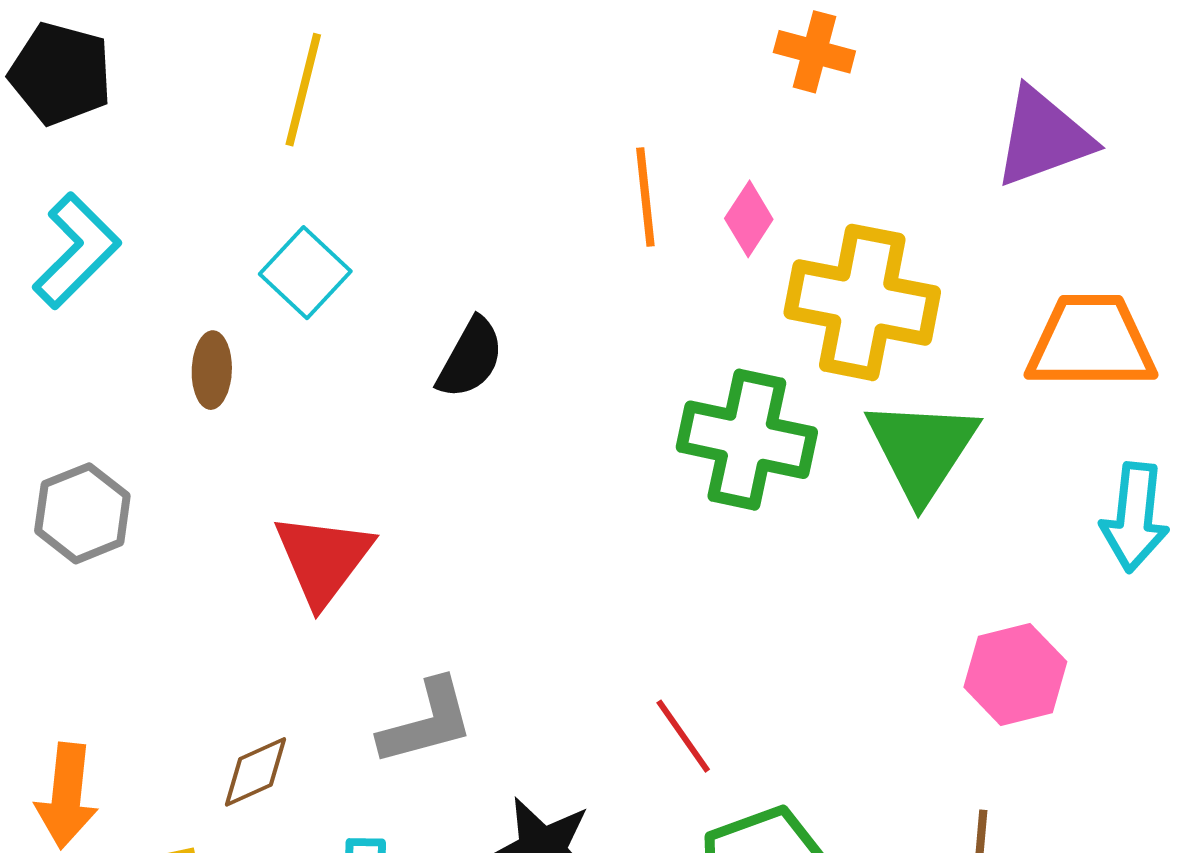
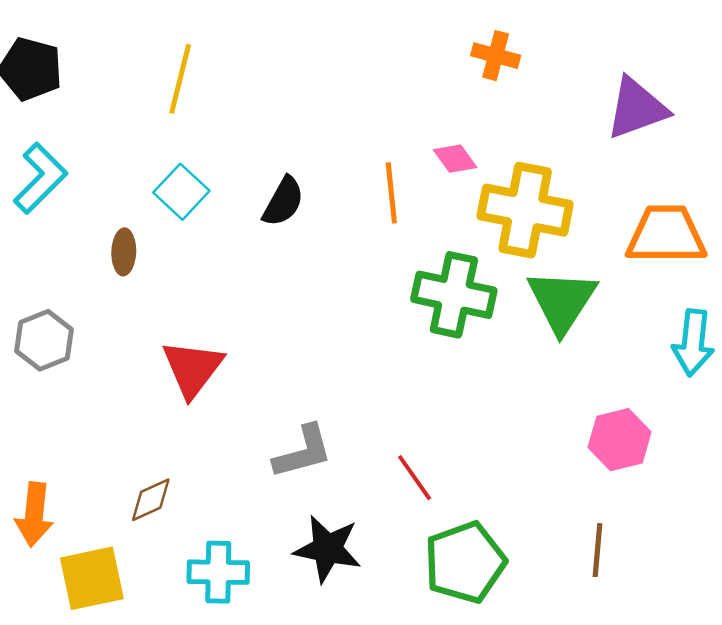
orange line: (645, 197) -> (391, 193), moved
pink diamond: (749, 219) -> (455, 159), turned -69
black semicircle: (470, 358) -> (283, 202), moved
gray L-shape: (427, 722) -> (303, 452), moved

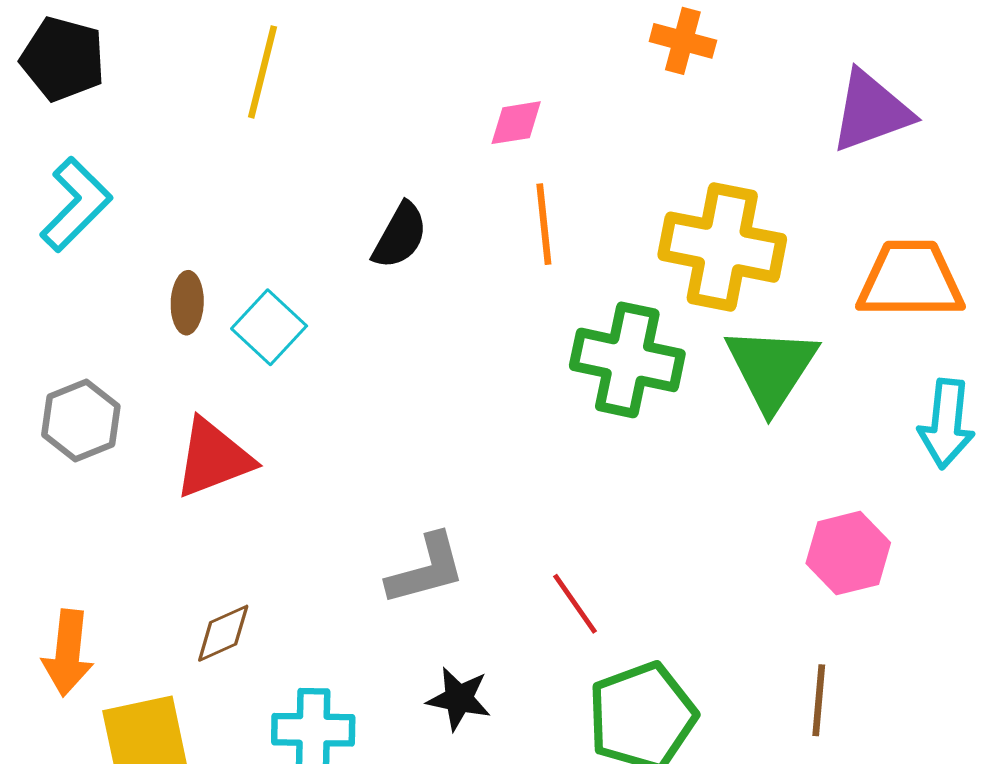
pink diamond: (455, 159) -> (516, 123), moved, turned -63
cyan square: (181, 192) -> (269, 327), moved
red triangle: (192, 368) -> (213, 458), moved, turned 32
black star: (327, 549) -> (459, 699), size x0.7

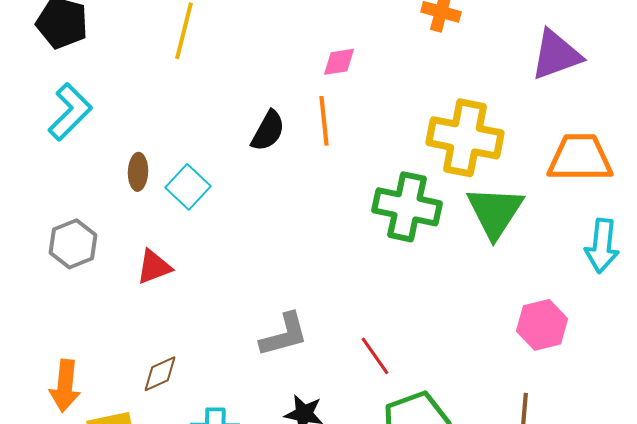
orange line: (544, 224) -> (324, 121), moved
red triangle: (213, 458) -> (154, 267), size x0.7

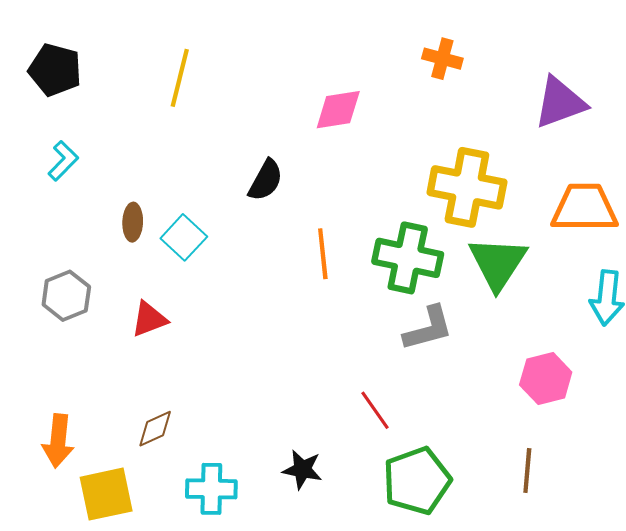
pink diamond: (339, 62) -> (338, 110), size x1.4
cyan L-shape: (70, 112) -> (63, 161), size x0.7
orange line: (324, 121) -> (323, 254), moved
gray L-shape: (284, 335) -> (428, 328), moved

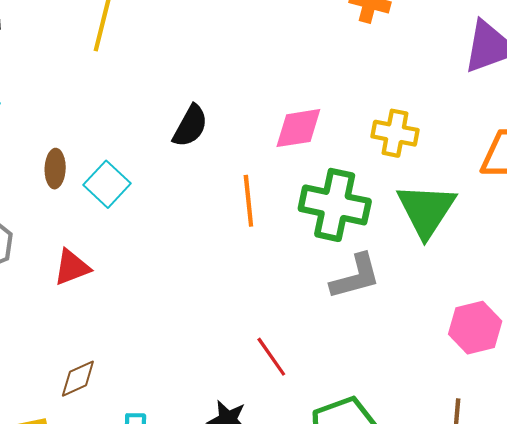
pink diamond: (338, 110) -> (298, 128), moved
yellow cross: (467, 187) -> (395, 133), size x0.6
red line: (375, 410) -> (271, 357), moved

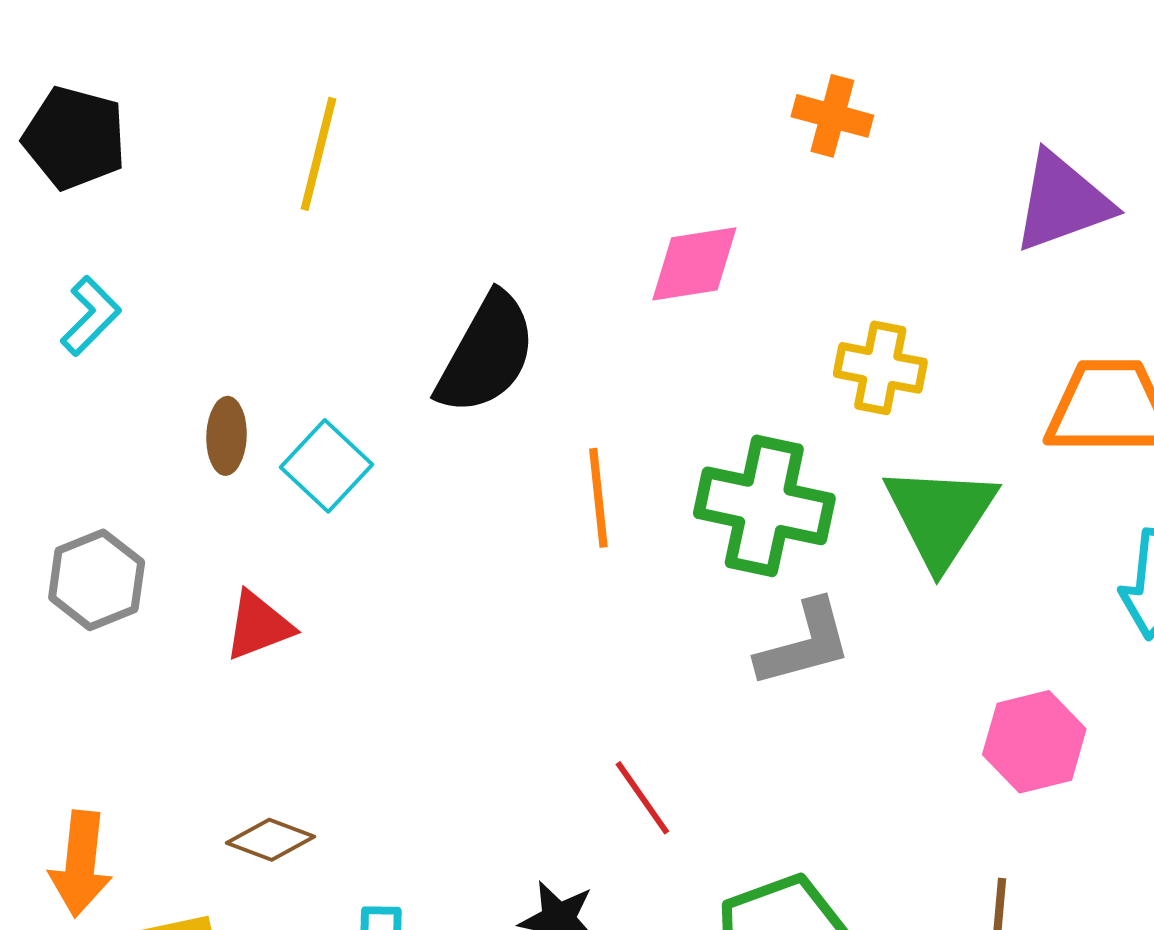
black semicircle: (190, 126) -> (486, 354), size x1.5
pink diamond: (298, 128) -> (694, 264), moved
brown diamond: (78, 379) -> (270, 840), turned 45

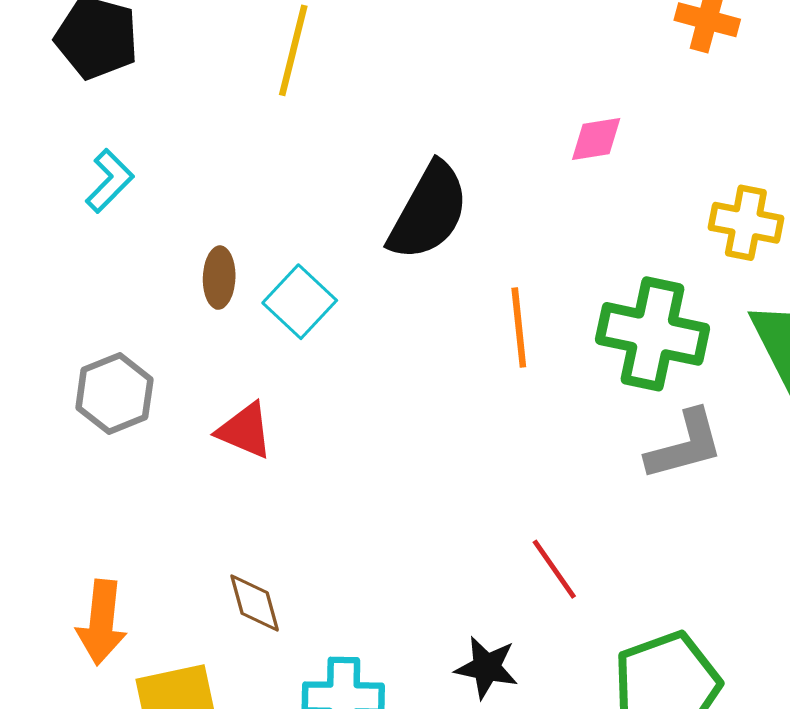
pink diamond: (694, 264) -> (596, 139), size x0.7
red triangle: (258, 626) -> (245, 431), turned 44
brown diamond: (270, 840) -> (255, 603), turned 54

